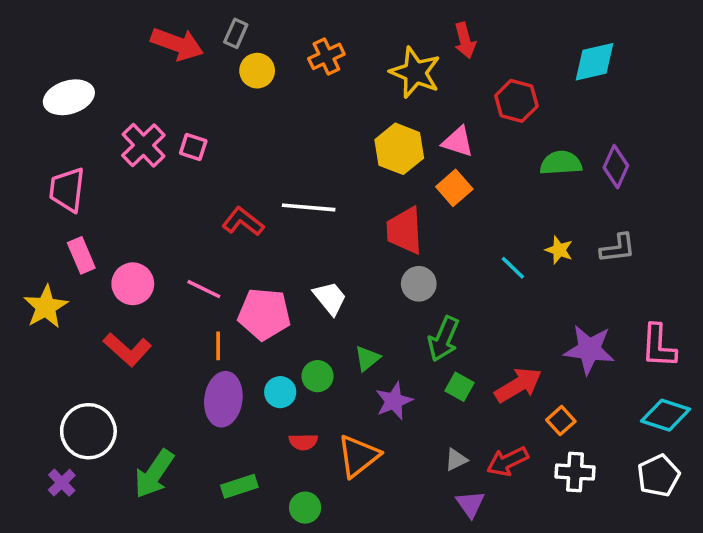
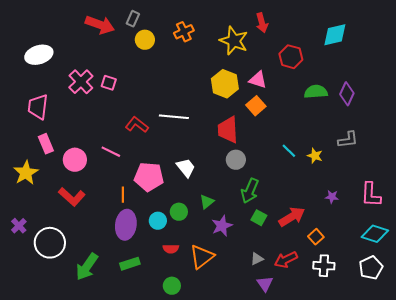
yellow star: (559, 250) -> (315, 156), moved
pink line: (204, 289) -> (111, 152), moved
purple star: (589, 349) -> (332, 197), size x0.5
purple cross: (62, 483) -> (19, 226), moved
green rectangle: (239, 486) -> (130, 264), moved

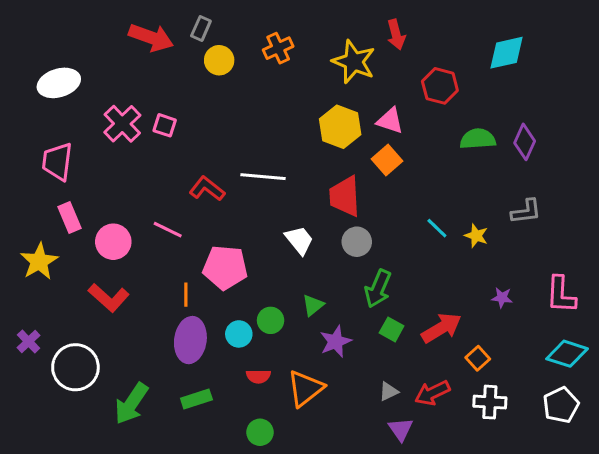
white trapezoid: (186, 168) -> (299, 240), moved

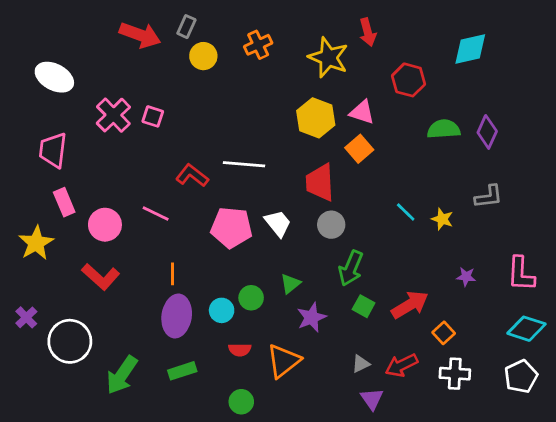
white ellipse: (59, 83) -> (54, 77), turned 45
pink pentagon: (225, 267) -> (231, 227), moved

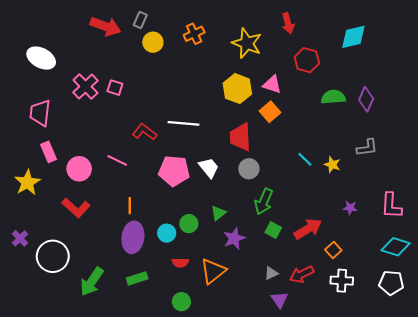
red arrow: (368, 32) -> (288, 23), moved
white pentagon: (521, 376) -> (391, 283), turned 30

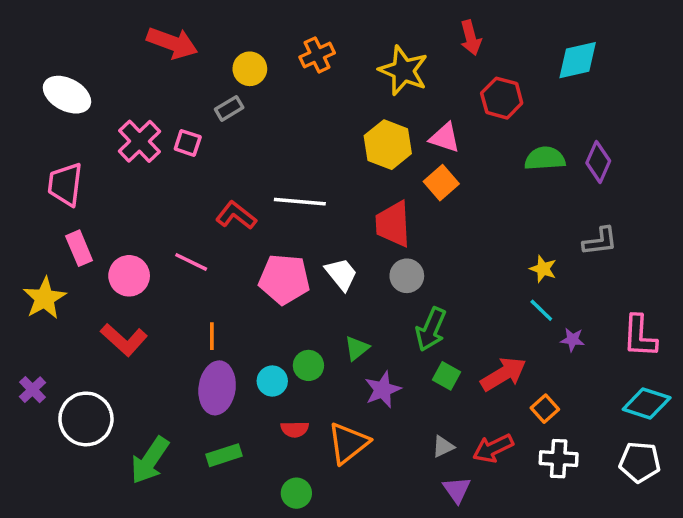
gray rectangle: (140, 20) -> (229, 108), moved, turned 35
cyan line: (305, 159) -> (541, 310), moved

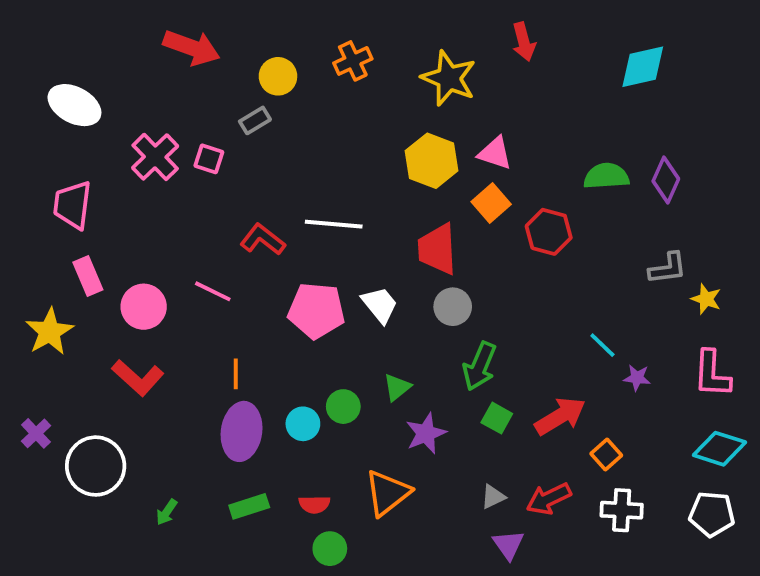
red hexagon: (502, 98) -> (549, 232), moved
yellow star: (543, 269) -> (706, 299), moved
red semicircle: (295, 429) -> (314, 504), moved
green arrow: (150, 460) -> (167, 512), size x0.5

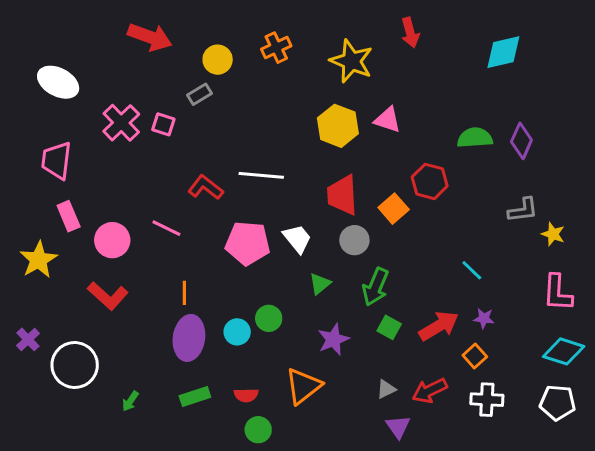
orange square: (491, 203) -> (394, 209), moved
purple star: (637, 378) -> (484, 318), moved
green triangle: (397, 387) -> (320, 284), moved

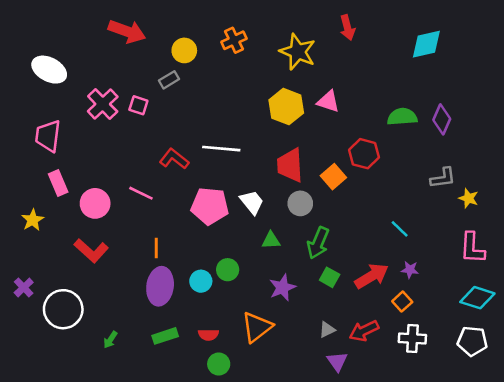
yellow star: (39, 260) -> (33, 220), size x0.7
green triangle: (320, 284) -> (271, 240), turned 36

